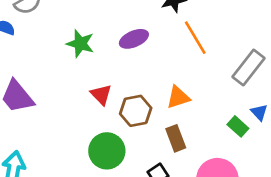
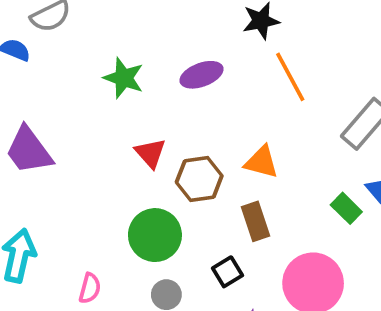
orange triangle: (178, 97) -> (261, 162), turned 30

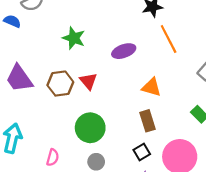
purple ellipse: (202, 75) -> (124, 51), moved
brown hexagon: (199, 179) -> (60, 84), moved
black square: (227, 272) -> (142, 152), moved

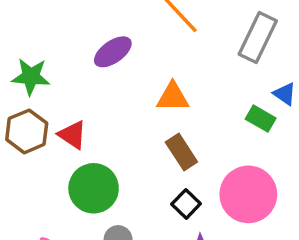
green star: (74, 38) -> (31, 77), moved
red triangle: (88, 81) -> (72, 135), moved

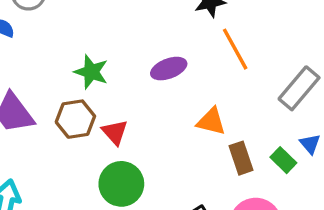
brown rectangle: (181, 152) -> (241, 158), moved

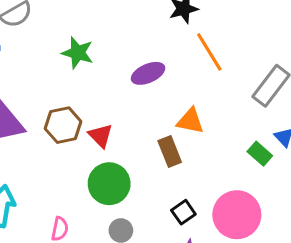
green star: (91, 72) -> (78, 53), moved
brown rectangle: (241, 158) -> (170, 152), moved

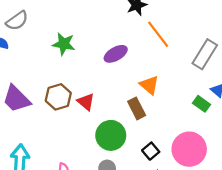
orange triangle: (190, 121) -> (149, 85), turned 35
green circle: (109, 184) -> (111, 135), moved

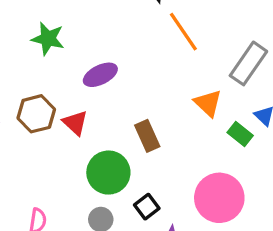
purple ellipse: (116, 54) -> (100, 75), moved
orange triangle: (149, 85) -> (208, 103), moved
black square: (151, 151) -> (147, 207), moved

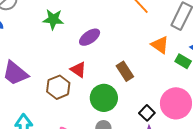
brown hexagon: (36, 114) -> (58, 87), moved
black square: (147, 207) -> (147, 113), moved

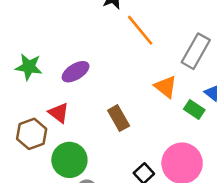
green star: (53, 19) -> (29, 67), moved
green circle: (104, 98) -> (69, 160), moved

